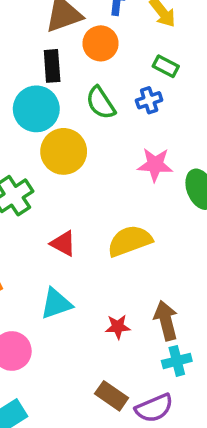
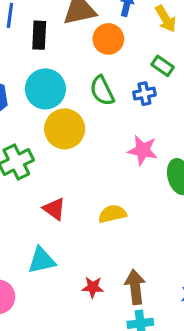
black rectangle: (52, 66) -> (39, 35), moved
yellow semicircle: (130, 241) -> (112, 214), size x0.7

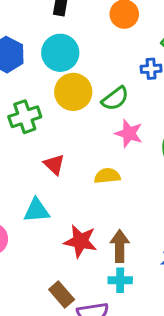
green semicircle: (102, 91) -> (115, 99), moved, turned -108
pink star: (143, 150) -> (129, 133), moved
red star: (93, 287) -> (80, 241), size x1.6

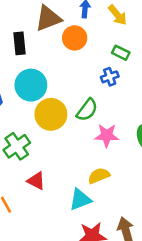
red triangle: (54, 164) -> (36, 181), moved
cyan triangle: (36, 210) -> (80, 200), moved

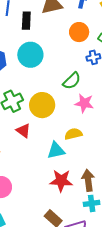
orange circle: (75, 38) -> (79, 32), moved
yellow circle: (51, 114) -> (42, 105), moved

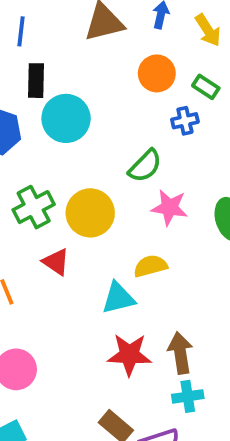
black rectangle: (26, 21) -> (36, 81), moved

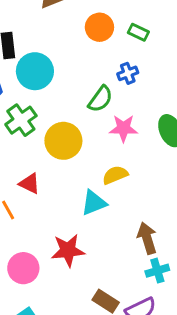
blue cross: (185, 121) -> (128, 73), moved
green cross: (34, 207) -> (21, 120), moved
red triangle: (56, 262) -> (30, 184), moved
red star: (129, 355) -> (68, 250), moved

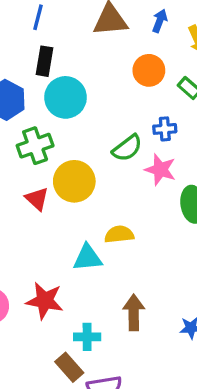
pink star: (123, 128) -> (160, 170), moved
red triangle: (30, 184) -> (37, 199), moved
cyan cross: (157, 271) -> (87, 337), moved

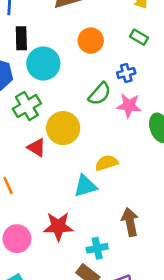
orange circle: (149, 70) -> (91, 41), moved

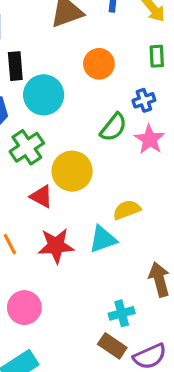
green rectangle: (139, 37) -> (157, 56), turned 60
pink star: (129, 106) -> (150, 139), turned 30
red star: (58, 226) -> (56, 246), moved

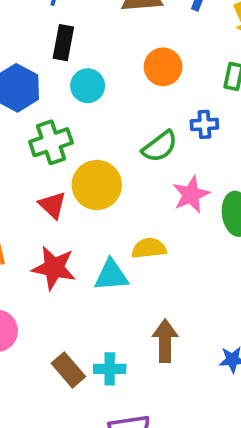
cyan circle: (44, 95) -> (88, 86), size x0.7
pink star: (150, 139) -> (191, 195), moved
brown rectangle: (112, 346) -> (68, 370), moved

